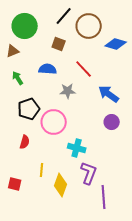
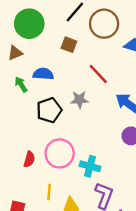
blue semicircle: (48, 69) -> (43, 74), moved
black pentagon: (29, 109) -> (49, 110), moved
pink circle: (54, 122) -> (60, 153), moved

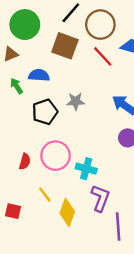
brown square: (69, 45) -> (65, 46), size x1.6
red line: (98, 74) -> (103, 56), moved
yellow line: (49, 192) -> (45, 195), turned -42

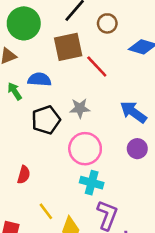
brown circle: (100, 25) -> (107, 23), size x0.6
brown square: (65, 46) -> (68, 47), turned -32
red line: (103, 56) -> (97, 66), moved
pink circle: (56, 156) -> (85, 149), moved

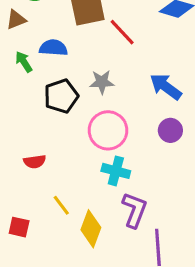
red semicircle: (24, 175) -> (35, 162), turned 66

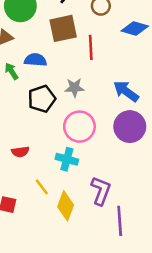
red line: (122, 32) -> (91, 47), turned 40
purple circle: (170, 130) -> (130, 127), size x1.6
cyan cross: (116, 171) -> (67, 159), moved

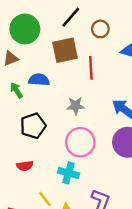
black pentagon: (42, 99) -> (33, 126), moved

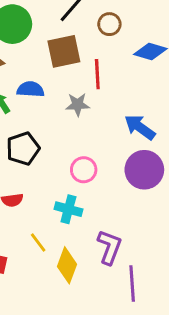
gray star: (76, 106) -> (78, 105), moved
pink circle: (80, 142) -> (84, 170), size x0.7

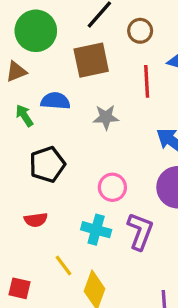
red line: (97, 74) -> (147, 81), moved
purple L-shape: (109, 247) -> (140, 231), moved

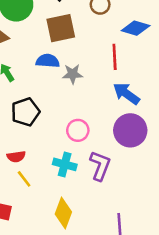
red line: (147, 81) -> (115, 57), moved
blue semicircle: (55, 101) -> (48, 61), moved
yellow line: (64, 266) -> (24, 179), moved

